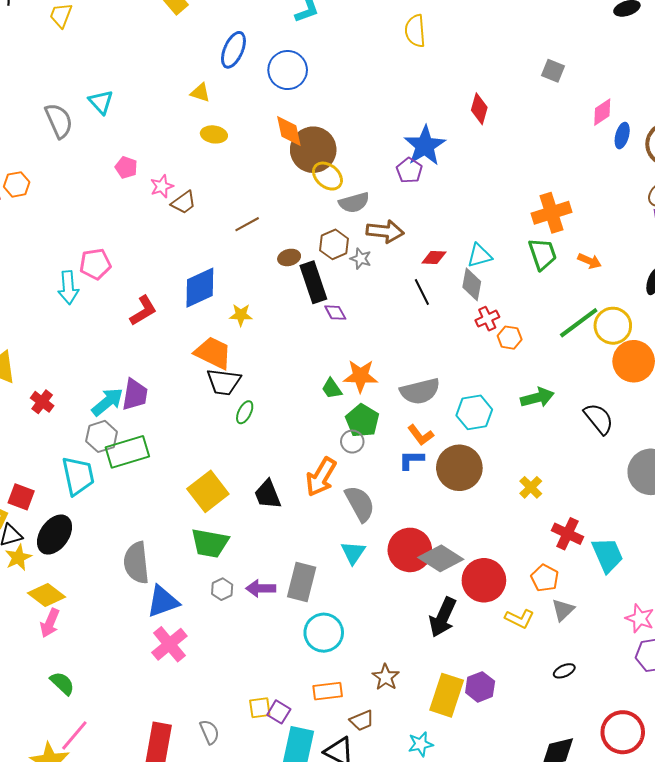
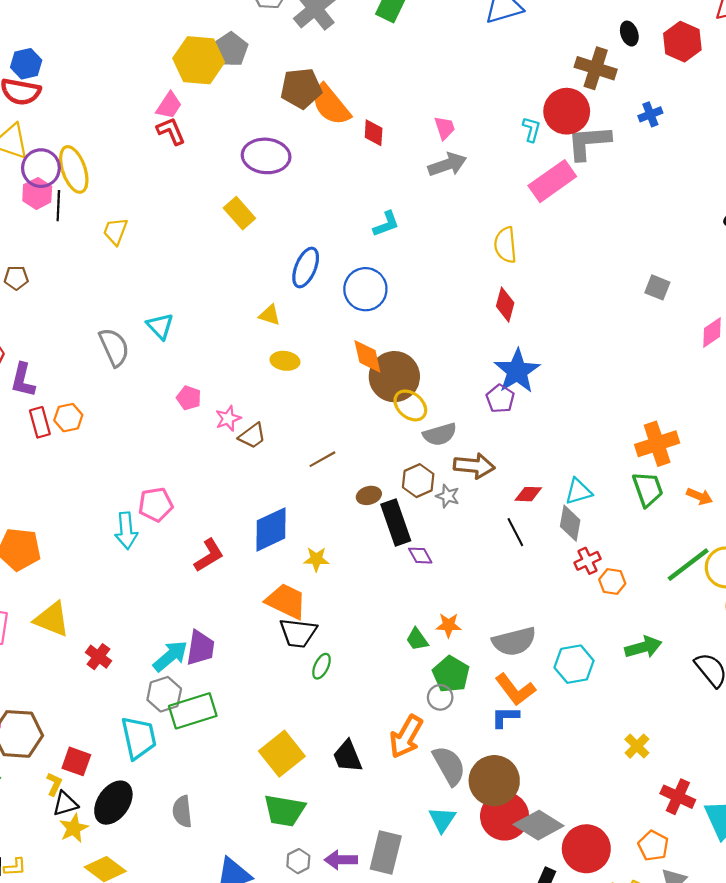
red diamond: (479, 109) -> (505, 305), moved
orange star: (360, 376) -> (449, 625), size x0.7
orange L-shape: (421, 435) -> (515, 690), size x1.4
brown circle: (459, 468) -> (494, 781), moved
gray semicircle: (136, 563) -> (182, 812), moved, size x0.7

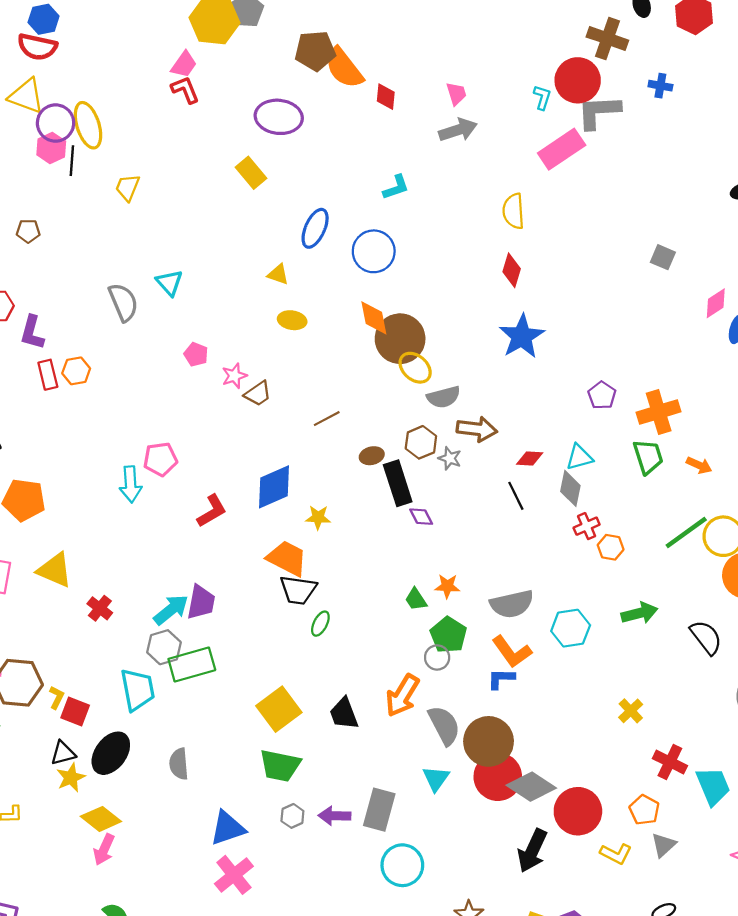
blue cross: (650, 114) -> (660, 86), turned 30
purple pentagon: (500, 399) -> (602, 395), moved
yellow L-shape: (54, 784) -> (57, 697), moved

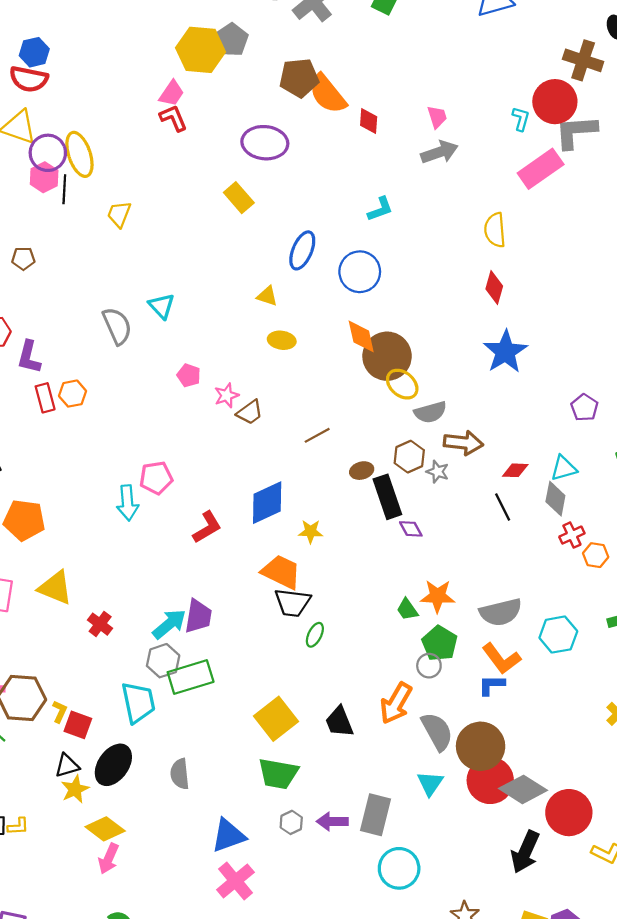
orange star: (447, 586) -> (438, 596), size x1.4

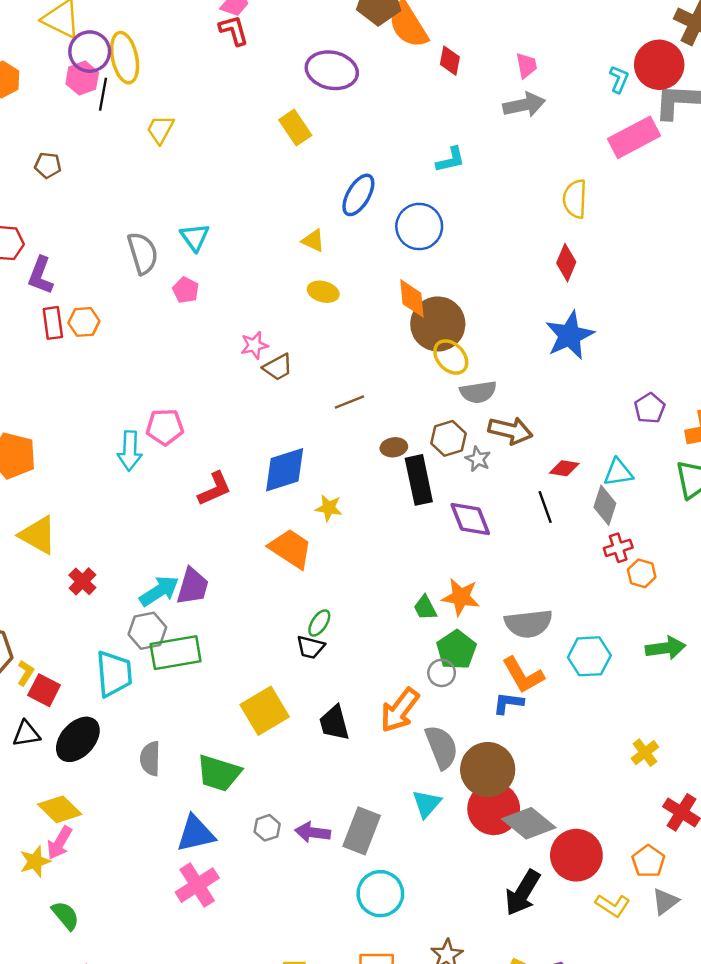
pink pentagon: (189, 375) -> (186, 290), moved
purple diamond: (411, 529) -> (470, 519), moved, size x1.6
black trapezoid: (293, 603) -> (310, 647), moved, size x0.7
green trapezoid: (278, 774) -> (219, 773), moved
yellow star: (75, 789) -> (35, 861), moved

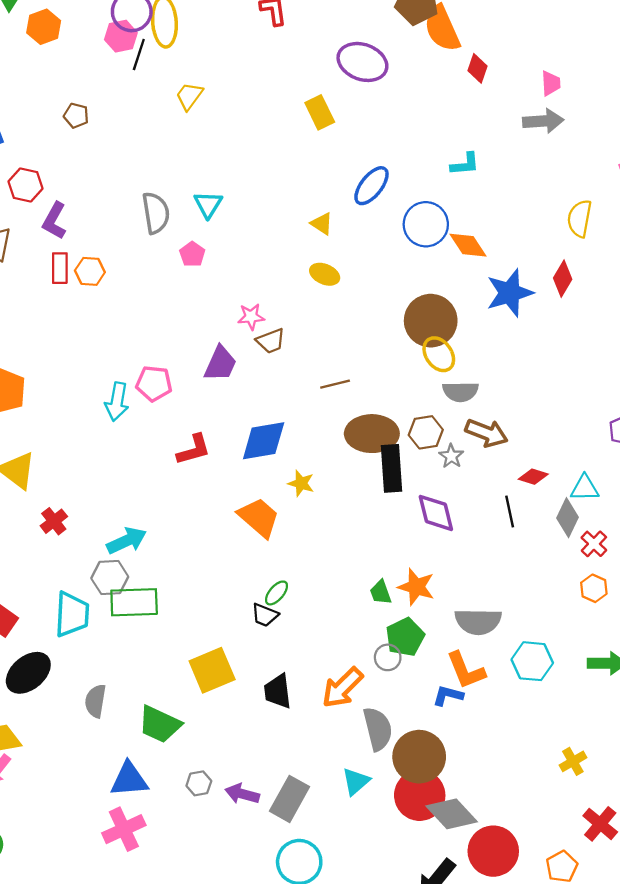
orange diamond: (412, 298) -> (468, 245), moved, turned -36
blue star: (570, 335) -> (510, 293), moved
brown ellipse: (394, 447) -> (372, 434), size x2.0
red cross: (618, 548) -> (594, 544), moved, turned -36
purple trapezoid: (193, 586) -> (220, 364), moved

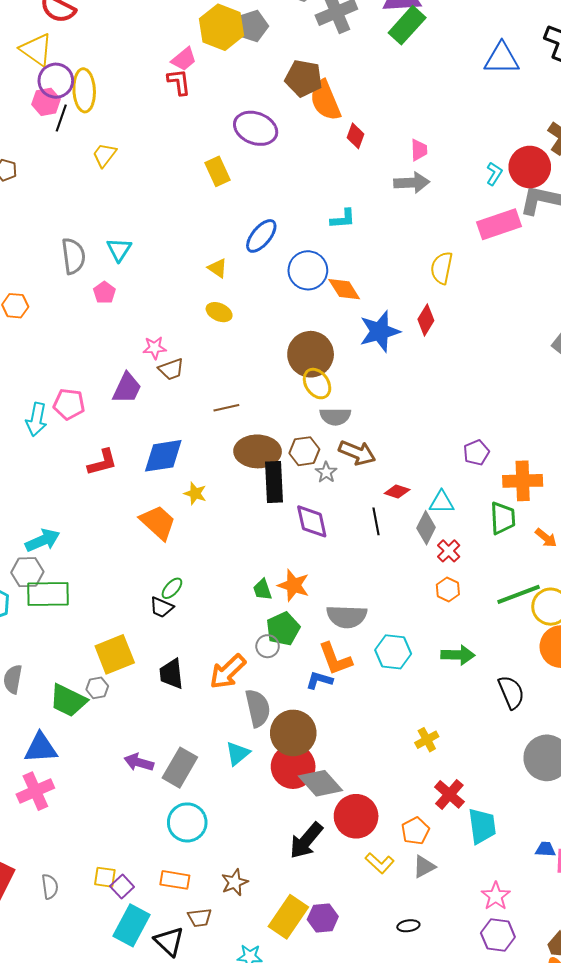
gray hexagon: (199, 783) -> (97, 688), moved

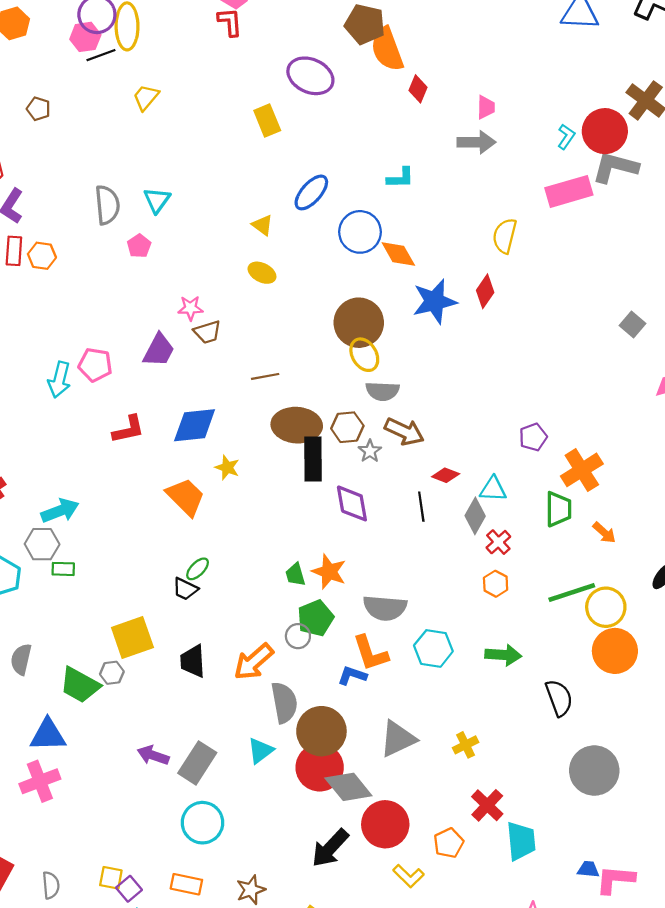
black line: (61, 118) -> (101, 55), turned 48
orange cross: (523, 481) -> (582, 470), turned -33
green rectangle: (48, 594) -> (63, 569), size x0.5
gray triangle: (424, 867) -> (398, 739), moved, size x1.5

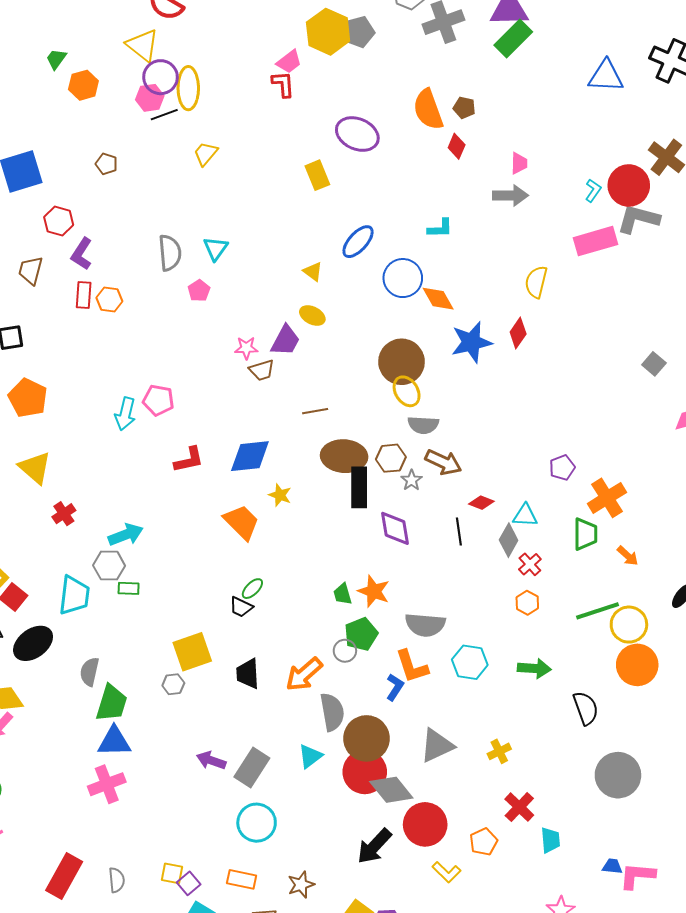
brown pentagon: (365, 24) -> (464, 108), moved, size x0.6
purple trapezoid: (159, 350) -> (285, 340), moved
blue L-shape: (352, 675) -> (395, 687), turned 104
green trapezoid: (80, 685) -> (112, 703), moved, turned -102
cyan trapezoid: (521, 841) -> (550, 840), size x0.7

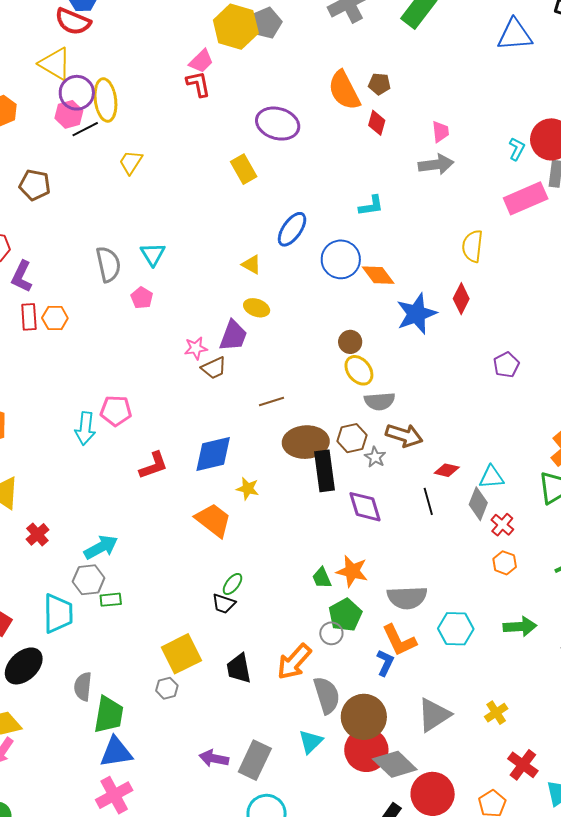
brown pentagon: (106, 164) -> (35, 185), size x1.4
brown circle: (402, 362) -> (350, 342), size x0.5
purple pentagon: (562, 468) -> (506, 365), moved

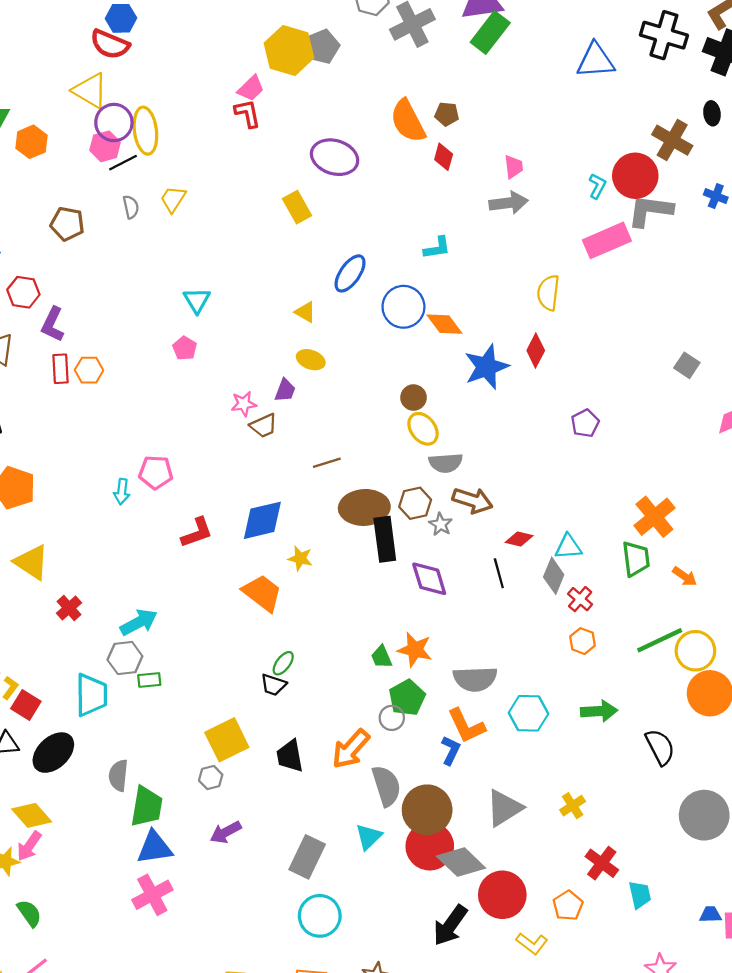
gray semicircle: (108, 264) -> (131, 207), moved, size x0.6
purple trapezoid: (233, 336) -> (285, 390), size x0.7
cyan arrow: (85, 428) -> (122, 492), size x0.7
purple arrow: (214, 758) -> (226, 832), moved, turned -40

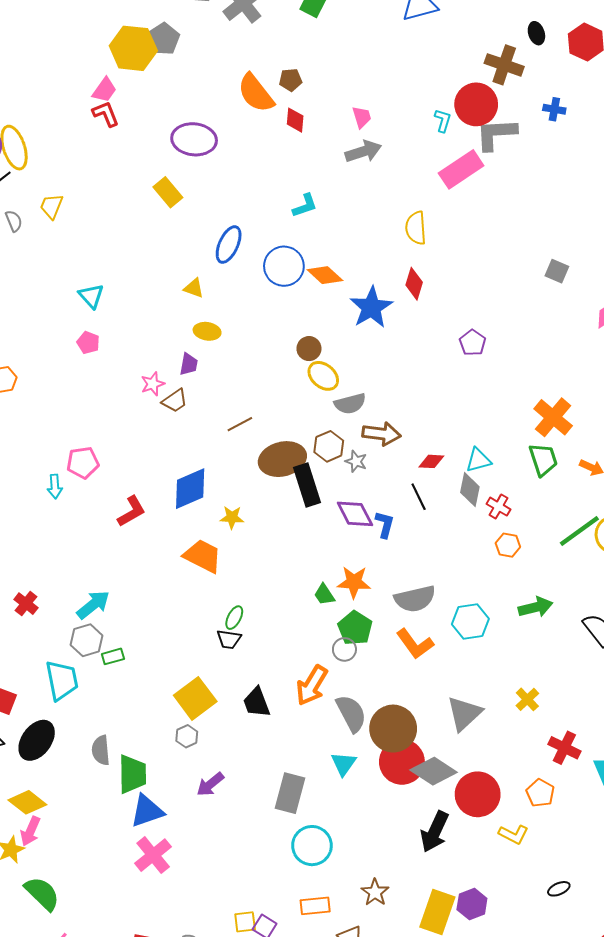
blue L-shape: (451, 750) -> (385, 524), moved
green semicircle: (29, 913) -> (42, 893), size x1.4

